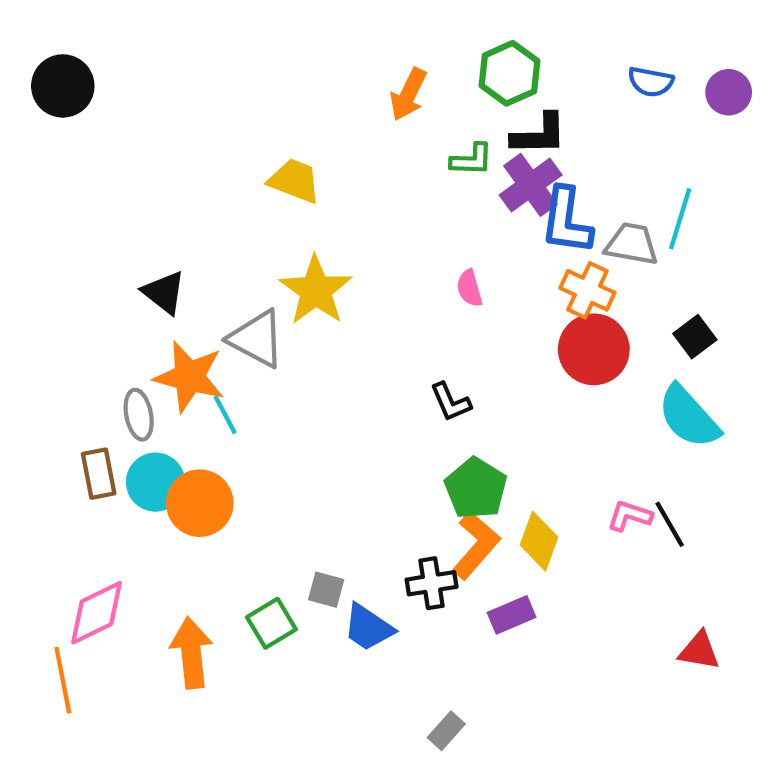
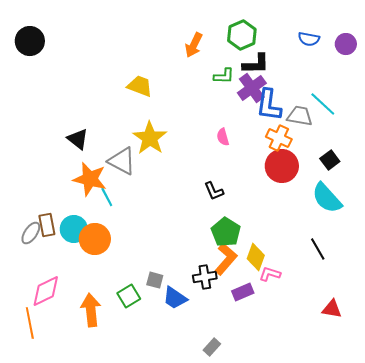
cyan line: (680, 219) -> (323, 104), turned -64
gray ellipse: (139, 415) -> (31, 233), moved, turned 45
pink L-shape: (630, 516) -> (270, 274), moved

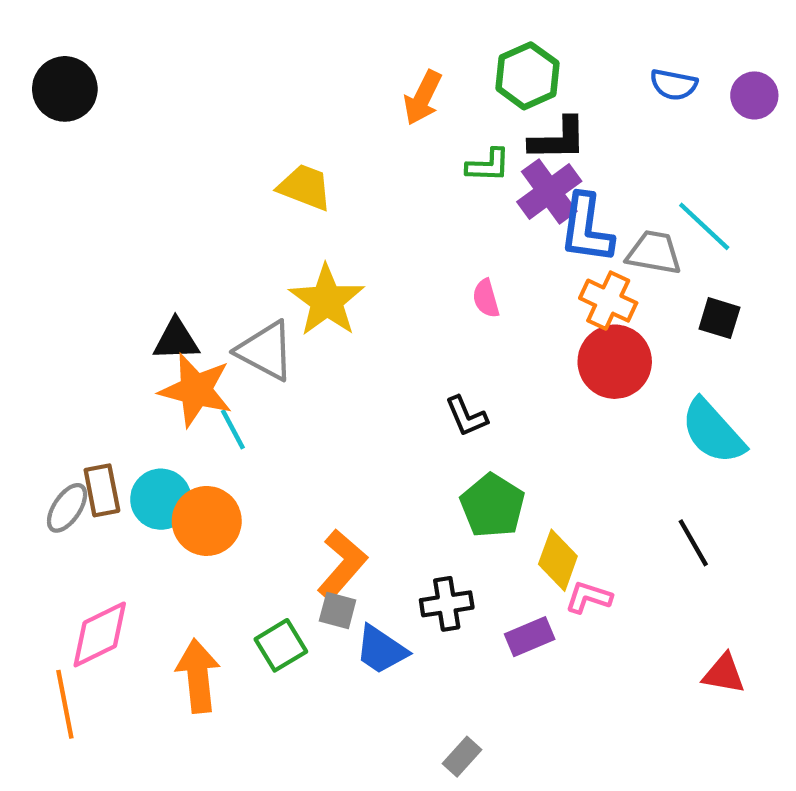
black triangle: (78, 139) -> (176, 340), moved, turned -40
black square: (330, 160) -> (719, 318), moved, turned -36
orange L-shape: (226, 259) -> (342, 565), moved

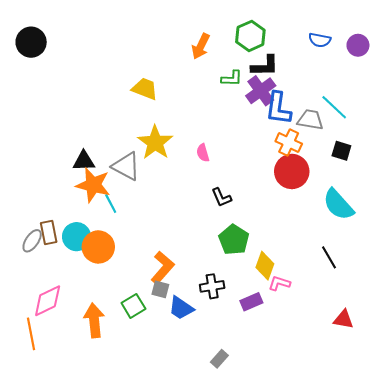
pink semicircle: (486, 298) -> (203, 153), moved

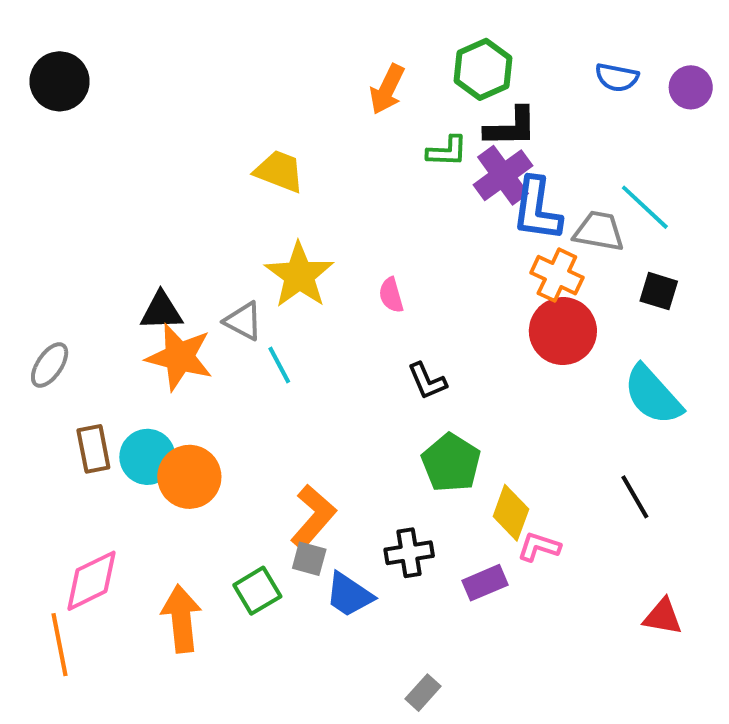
gray triangle: (126, 166) -> (243, 321), size x0.7
cyan line: (111, 204) -> (279, 365), moved
gray ellipse: (32, 241) -> (50, 365), moved

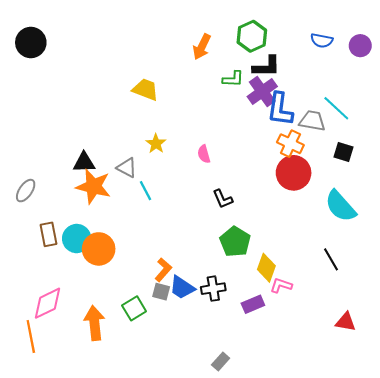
yellow star: (299, 275) -> (156, 144), size x0.6
orange L-shape: (313, 517) -> (163, 270), size x0.7
blue trapezoid: (349, 595) -> (182, 288), moved

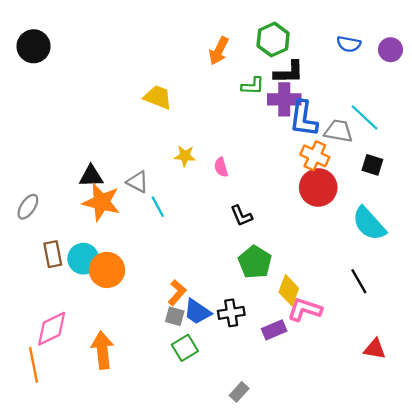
purple cross: (262, 92) -> (284, 99), turned 36
yellow star: (156, 144) -> (185, 156), moved, turned -30
pink L-shape: (281, 285) -> (305, 309), size x1.4
green square: (134, 308) -> (185, 348), moved

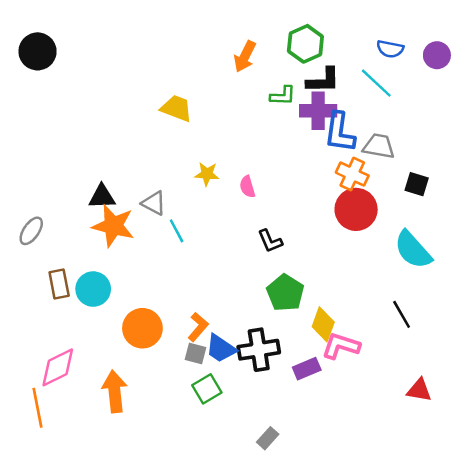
cyan line: (365, 117) -> (376, 83), moved
orange circle: (107, 270) -> (142, 328), moved
black cross: (231, 313) -> (259, 350), size x1.4

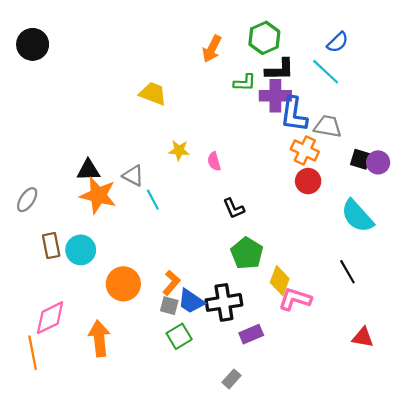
blue semicircle: (390, 49) -> (338, 42), turned -55
purple circle: (437, 55) -> (378, 162), moved
red circle: (356, 209) -> (308, 181), size x0.7
purple rectangle: (307, 369) -> (251, 334), moved

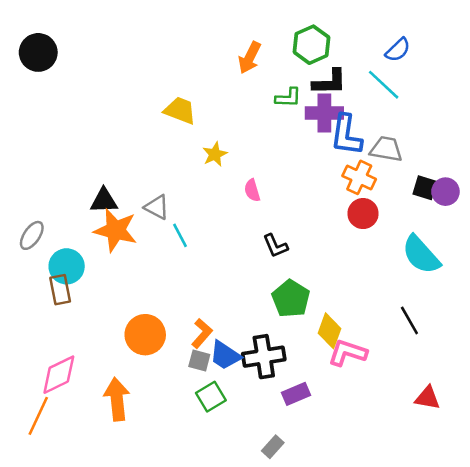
yellow star: (179, 150) -> (215, 154), moved, turned -30
cyan circle: (81, 250) -> (67, 266), moved
orange line: (33, 353) -> (38, 416), turned 36

